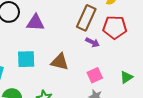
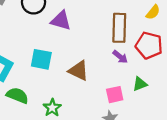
brown rectangle: (86, 18) -> (119, 28), turned -35
green triangle: (126, 77) -> (140, 84), moved

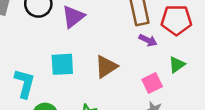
purple triangle: (61, 21) -> (73, 17), turned -40
brown triangle: (79, 71) -> (106, 67), turned -45

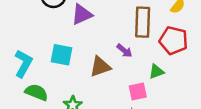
purple arrow: (148, 40) -> (124, 51), moved
green triangle: (177, 65) -> (156, 72), moved

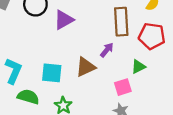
purple arrow: (124, 51) -> (107, 50), turned -84
cyan square: (61, 55) -> (52, 73), moved

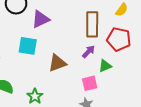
purple arrow: (107, 50) -> (89, 52), moved
cyan square: (52, 73) -> (28, 46), moved

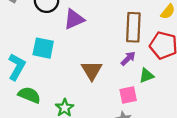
cyan square: (28, 46) -> (43, 48), moved
brown triangle: (57, 63) -> (92, 70), turned -42

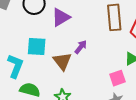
purple arrow: (128, 58) -> (81, 47), moved
brown triangle: (92, 70) -> (62, 61), moved

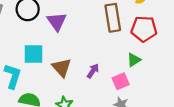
purple triangle: (61, 17) -> (57, 22), turned -30
purple arrow: (81, 47) -> (93, 71), moved

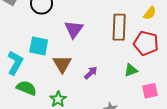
purple triangle: (57, 22) -> (74, 29), moved
pink square: (121, 81) -> (150, 91), moved

